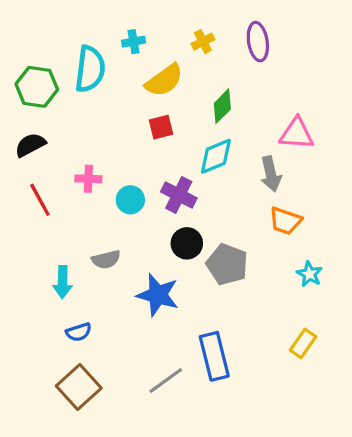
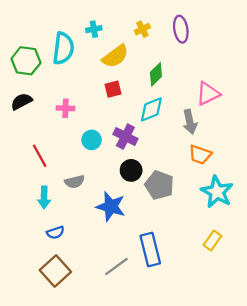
pink triangle: (297, 134) -> (208, 94), turned -30
pink cross: (88, 179) -> (66, 108), moved
red line: (40, 200) -> (40, 156), moved
cyan star: (309, 274) -> (217, 192), size x1.8

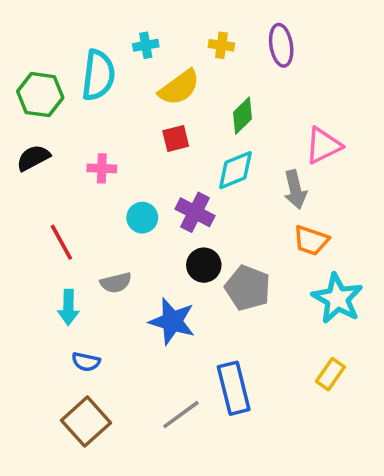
yellow cross: (142, 29) -> (221, 45), turned 35
blue semicircle: (55, 233) -> (86, 362), turned 30

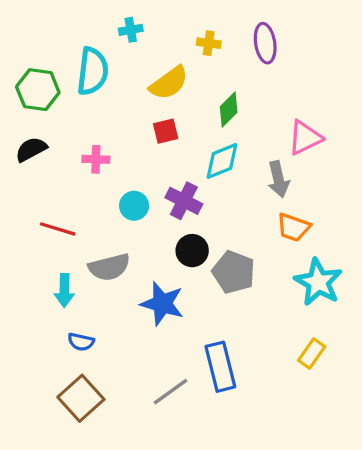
cyan cross: (146, 45) -> (131, 30), moved
red line: (61, 242) -> (58, 229), turned -44
gray semicircle: (116, 283) -> (109, 267), size x1.4

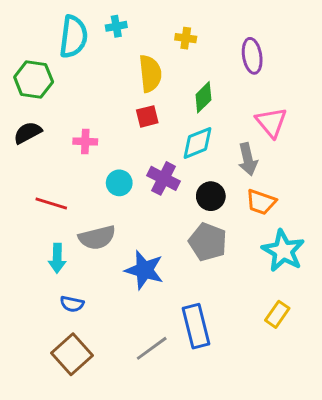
purple ellipse: (265, 43) -> (252, 56), moved
cyan semicircle: (93, 71) -> (73, 37), moved
yellow semicircle: (169, 83) -> (150, 74), turned -60
pink triangle: (305, 138) -> (271, 122), turned -44
black circle: (192, 251) -> (211, 196), moved

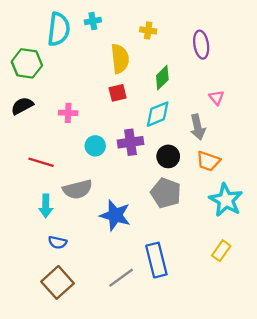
pink triangle: (271, 122) -> (216, 98), size x0.6
purple cross: (164, 178) -> (131, 142), turned -35

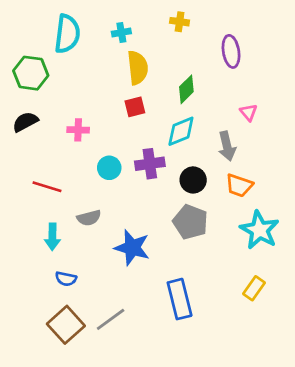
cyan cross: (93, 21) -> (121, 32), moved
yellow cross: (148, 30) -> (180, 22), moved
gray semicircle: (78, 189) -> (89, 218), size x0.7
gray line: (121, 278) -> (111, 319), moved

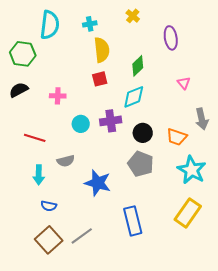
yellow cross: (180, 22) -> (133, 16), turned 32
gray arrow: (227, 146) -> (202, 119), moved
yellow rectangle: (254, 288) -> (188, 213), size x1.6

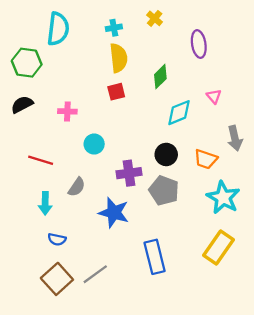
cyan cross: (90, 24) -> (114, 28), moved
cyan diamond: (134, 97) -> (179, 113), moved
purple cross: (111, 121) -> (129, 173), moved
gray semicircle: (66, 161) -> (77, 187), turned -42

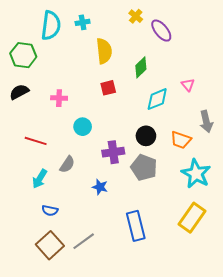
cyan cross: (114, 28) -> (83, 22), moved
purple ellipse: (199, 44) -> (161, 31), moved, turned -30
red square: (116, 92) -> (108, 88), moved
cyan arrow: (45, 203) -> (40, 179), turned 30
blue star: (114, 213) -> (100, 187), size x0.6

